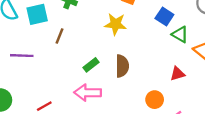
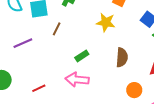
purple line: (22, 56) -> (23, 43), turned -30
brown semicircle: (122, 66) -> (122, 57), moved

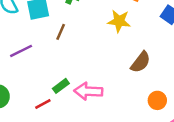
green rectangle: (82, 56) -> (61, 86), moved
brown semicircle: (122, 57) -> (141, 62), turned 36

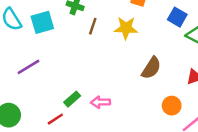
brown line: (61, 32) -> (93, 26), moved
pink arrow: (88, 91) -> (100, 102), size x0.7

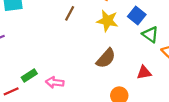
brown line: (93, 26) -> (70, 13), moved
yellow star: (126, 28) -> (108, 21), moved

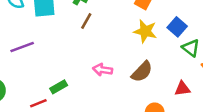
brown line: (70, 13) -> (86, 21), moved
pink arrow: (55, 82) -> (103, 70), moved

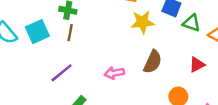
brown line: (86, 21) -> (70, 33), moved
purple line: (22, 47) -> (62, 73), moved

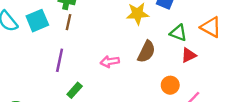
green triangle: (191, 23) -> (178, 33), moved
purple line: (62, 73) -> (60, 60), turned -40

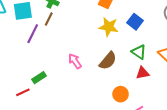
purple line: (60, 60) -> (33, 34), moved
pink arrow: (110, 62) -> (75, 61), turned 49

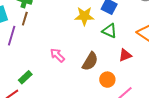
green triangle: (139, 52) -> (110, 31), moved
brown semicircle: (108, 61) -> (90, 61), moved

